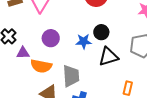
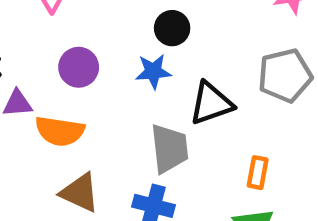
black circle: (101, 32) -> (172, 28), moved
gray trapezoid: (71, 76) -> (169, 149), moved

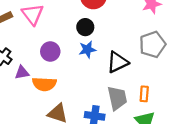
black circle: (172, 28) -> (85, 27), moved
gray trapezoid: (169, 149) -> (117, 98), moved

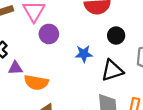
black circle: (85, 27) -> (116, 36), moved
purple circle: (50, 51) -> (49, 34), moved

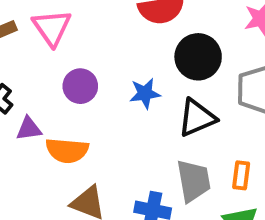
purple circle: (49, 34) -> (80, 86), moved
black circle: (116, 36) -> (198, 57), size x1.5

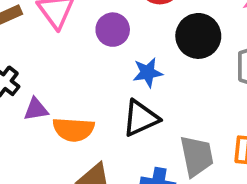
purple circle: (80, 86) -> (113, 30), moved
black triangle: (197, 118) -> (141, 118), moved

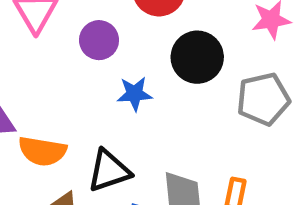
black triangle: (141, 118) -> (109, 171), moved

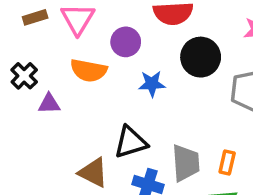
orange semicircle: (42, 151) -> (89, 70), moved

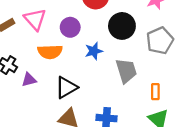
black triangle: (131, 142) -> (66, 87), moved
gray trapezoid: (186, 163) -> (126, 71), moved

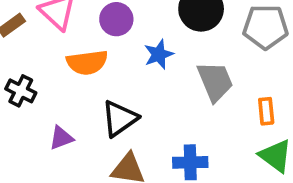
gray pentagon: (160, 41) -> (266, 27), turned 30
purple triangle: (29, 80) -> (61, 138), moved

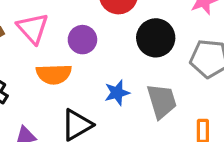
blue star: (159, 54) -> (117, 93), moved

